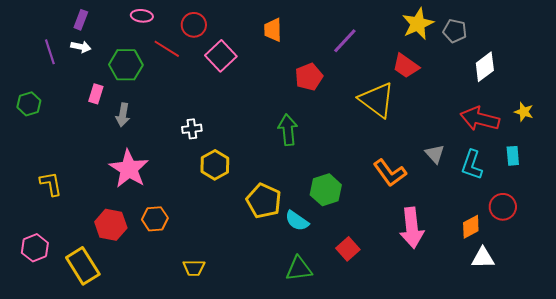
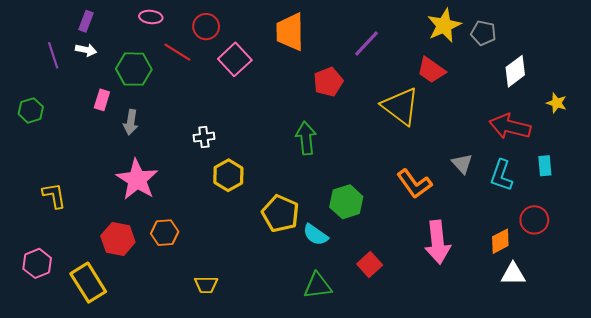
orange trapezoid: (273, 30) -> (290, 32), size x1.5
yellow star: (524, 112) -> (557, 103), moved

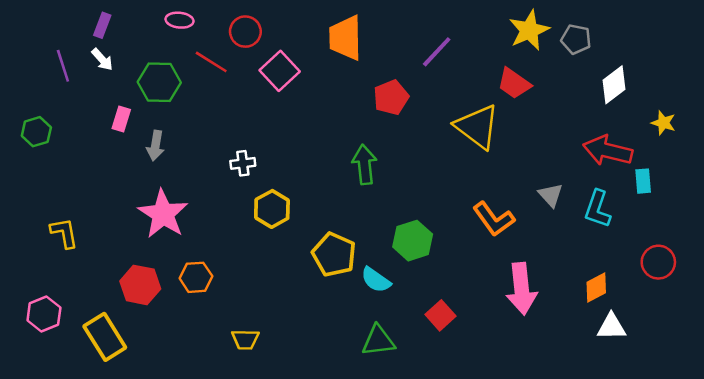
white arrow: (86, 50) -> (102, 59), turned 36
cyan rectangle: (545, 166) -> (643, 181), moved
red circle: (534, 220) -> (658, 262), moved

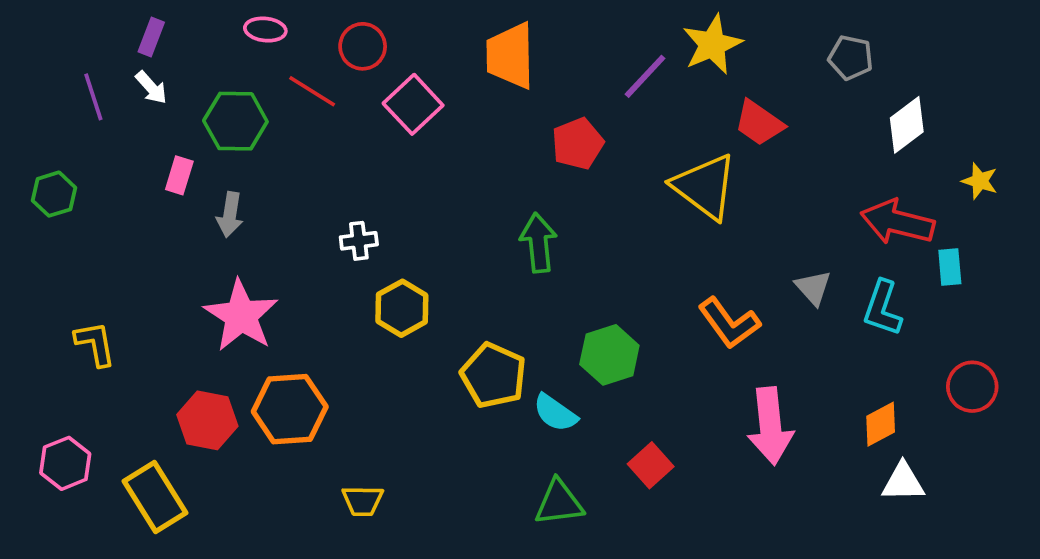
yellow star: (529, 30) -> (712, 44), moved
orange hexagon: (196, 277) -> (290, 409), size x1.5

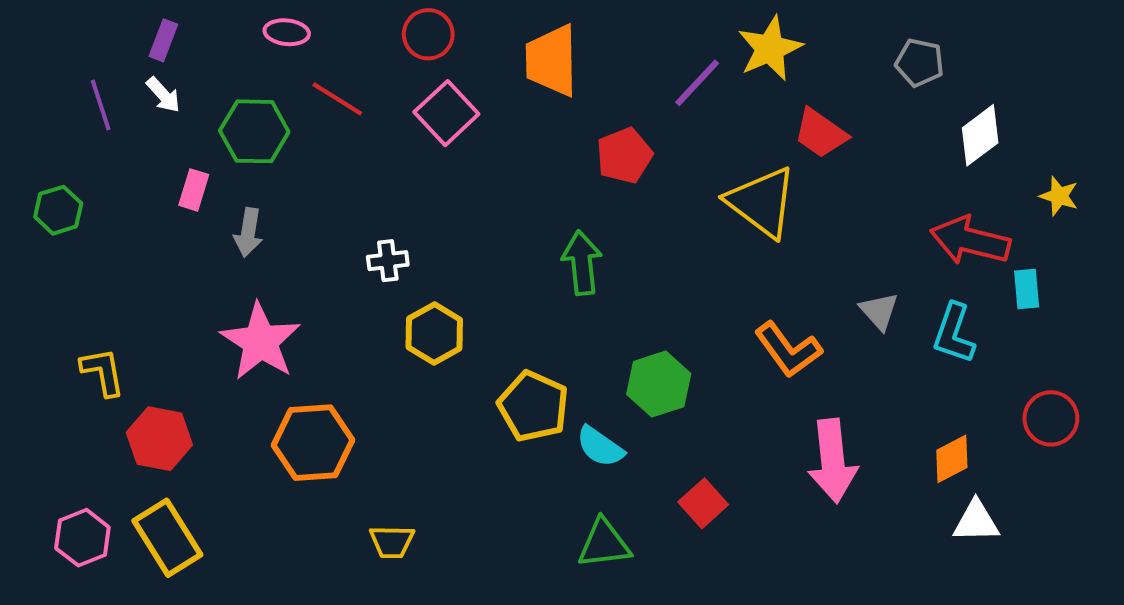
red circle: (363, 46) -> (428, 34), moved
red hexagon: (207, 420) -> (159, 439), moved
pink hexagon: (65, 463) -> (82, 538), moved

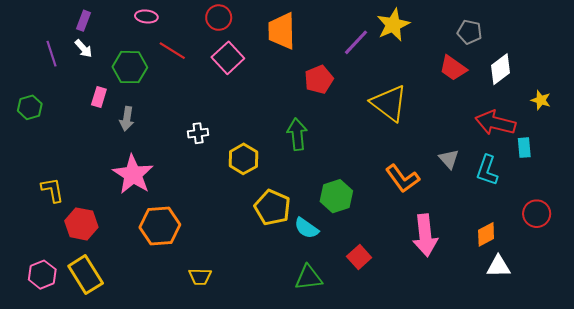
red trapezoid: (820, 133) -> (453, 68), moved
yellow hexagon: (434, 333) -> (243, 159), moved

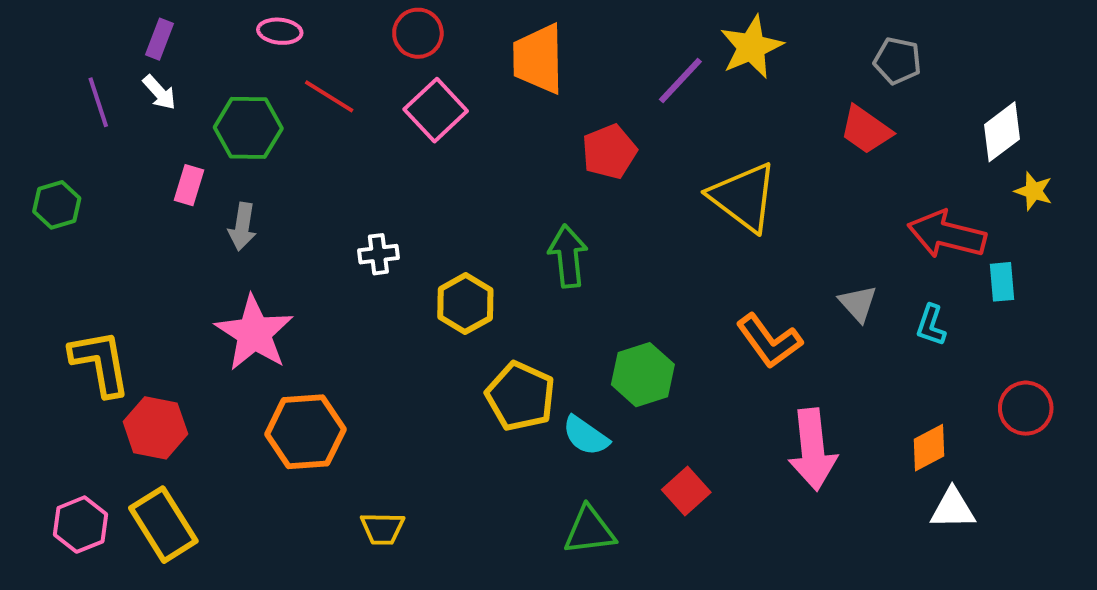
white diamond: (501, 69) -> (1002, 132), moved
cyan L-shape: (487, 170) -> (931, 325), size x0.7
yellow L-shape: (52, 190) -> (100, 363), size x1.4

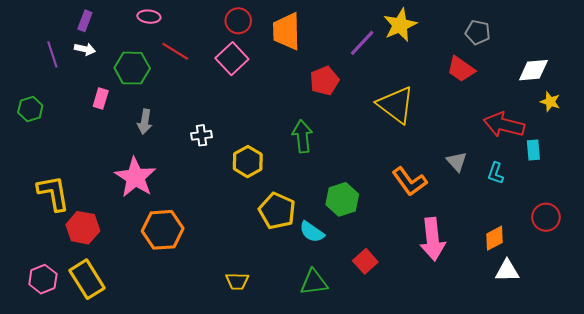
red circle: (418, 33) -> (238, 21), moved
white arrow: (159, 92) -> (85, 49), turned -36
white diamond: (1002, 132) -> (533, 70), turned 32
gray arrow: (242, 227) -> (145, 122), moved
yellow trapezoid: (382, 528) -> (237, 281), moved

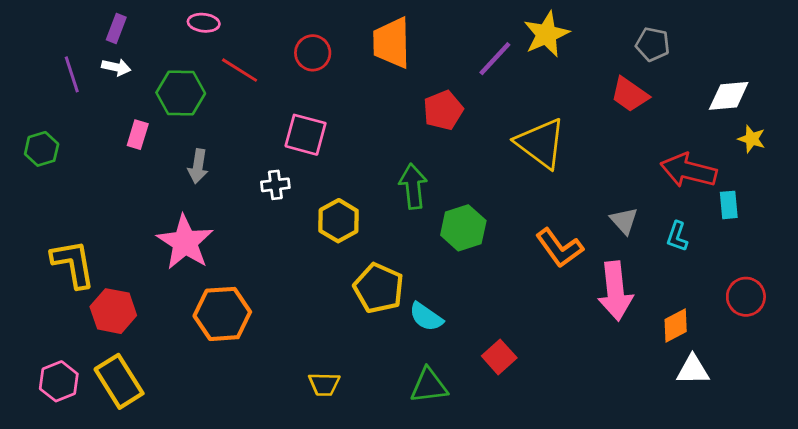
red circle: (238, 21) -> (313, 53), moved
pink square: (232, 59) -> (306, 135), moved, turned -32
green hexagon: (342, 199) -> (463, 228), moved
pink arrow: (433, 239) -> (615, 291), moved

